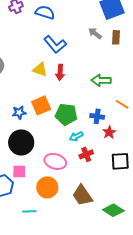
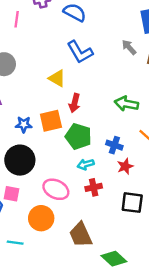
red arrow: (60, 72) -> (75, 103), moved

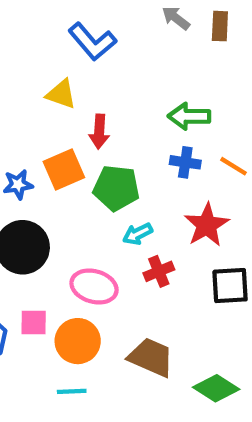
blue cross: (114, 145) -> (185, 162), moved
red star: (125, 166) -> (207, 225), size x1.5
pink square: (12, 194) -> (34, 323), moved
brown trapezoid: (81, 235) -> (151, 357), turned 148
cyan line: (15, 243) -> (72, 391), moved

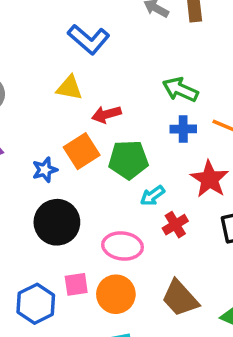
green arrow: (189, 116) -> (180, 90), turned 32
red arrow: (99, 132) -> (106, 114), turned 80
brown trapezoid: (151, 357) -> (180, 298), turned -147

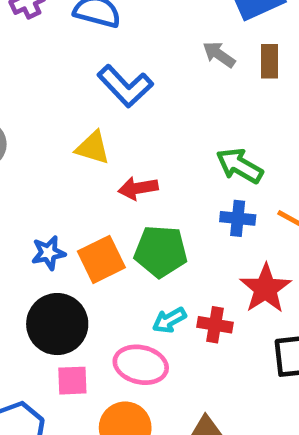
orange square: (82, 151) -> (101, 259), moved
cyan arrow: (152, 196) -> (169, 320), moved
red cross: (175, 225) -> (215, 325), moved, turned 35
pink square: (76, 284) -> (72, 381), moved

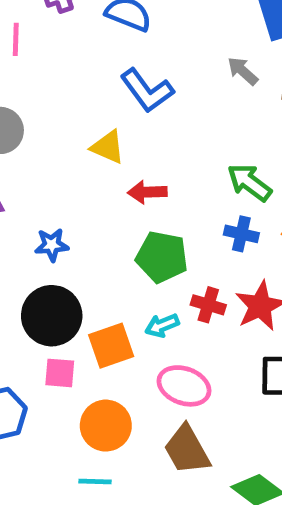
orange square: (101, 259) -> (111, 346), moved
red cross: (215, 325) -> (208, 305), moved
pink ellipse: (141, 365) -> (184, 386), moved

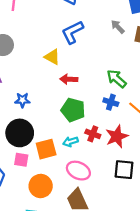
blue L-shape: (147, 91) -> (72, 32), turned 95

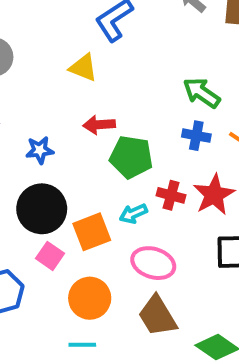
red arrow: (69, 79) -> (99, 125), moved
pink square: (21, 160) -> (50, 256), turned 32

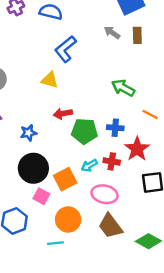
blue cross: (196, 136) -> (115, 128), moved
red cross: (171, 195) -> (112, 161), moved
cyan line: (82, 345) -> (55, 243), moved

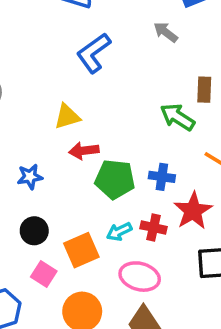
brown rectangle: (137, 35) -> (204, 90), moved
yellow triangle: (50, 80) -> (67, 117), moved, turned -36
black circle: (33, 168) -> (34, 231), size x0.6

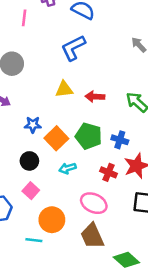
blue L-shape: (93, 53) -> (73, 48), moved
red arrow: (84, 151) -> (95, 97), moved
cyan arrow: (119, 232) -> (67, 168), moved
orange square: (81, 250) -> (56, 138), moved, turned -30

